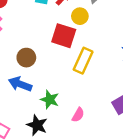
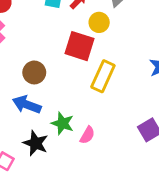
pink semicircle: (78, 115) -> (87, 135), moved
black star: (37, 125) -> (36, 143), moved

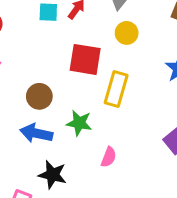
yellow circle: (99, 22) -> (127, 33), moved
green star: (63, 123) -> (79, 123), moved

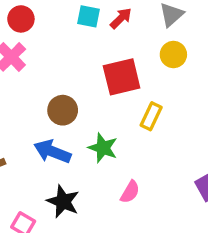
red square: (85, 59) -> (122, 77), turned -32
yellow rectangle: (116, 89) -> (151, 116), size x0.7

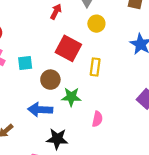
cyan square: (89, 16) -> (25, 63), moved
red square: (122, 77) -> (68, 48), turned -30
brown circle: (63, 110) -> (50, 80), moved

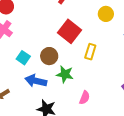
yellow circle: (96, 24) -> (106, 14), moved
cyan square: (25, 63) -> (23, 58), moved, turned 32

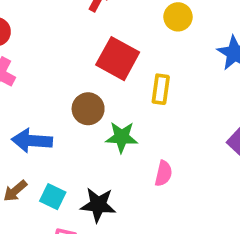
cyan square: (23, 58) -> (53, 197), moved
blue arrow: (36, 81) -> (32, 141), moved

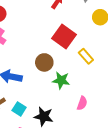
yellow rectangle: (161, 89) -> (86, 56), turned -56

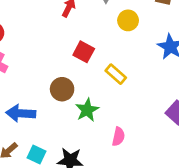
red square: (64, 36) -> (84, 52), size x0.7
green star: (61, 80) -> (87, 110), turned -30

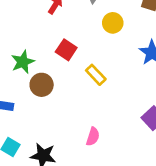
green star: (87, 110) -> (23, 62), moved

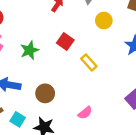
brown circle: (42, 85) -> (45, 93), moved
pink semicircle: (93, 137) -> (85, 113), turned 32

